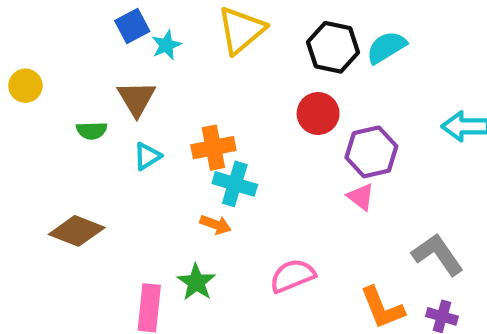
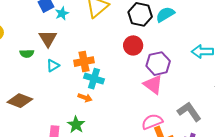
pink triangle: (361, 197) -> (153, 85), size x1.5
pink semicircle: (292, 276) -> (152, 122), moved

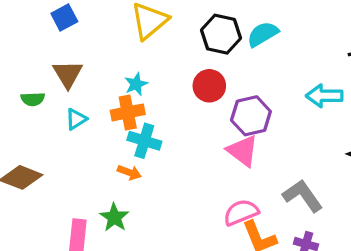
cyan star: (62, 13) -> (136, 84), moved

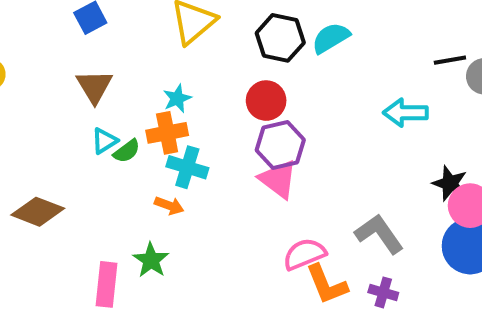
green semicircle: (33, 99) -> (127, 151), moved, turned -35
purple hexagon: (251, 116) -> (280, 145), moved
pink triangle: (243, 151) -> (278, 179), moved

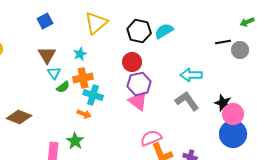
cyan star: (177, 99) -> (80, 54), moved
cyan arrow: (405, 113) -> (191, 75), moved
cyan triangle: (104, 141) -> (54, 73), moved, turned -32
gray L-shape: (379, 234) -> (187, 101), moved

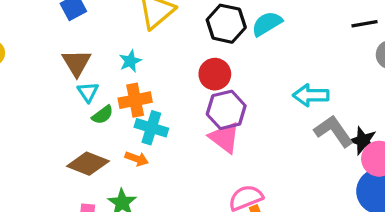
black line: (223, 42) -> (364, 24), moved
gray L-shape: (187, 101) -> (334, 131), moved
brown diamond: (19, 117) -> (88, 164), moved

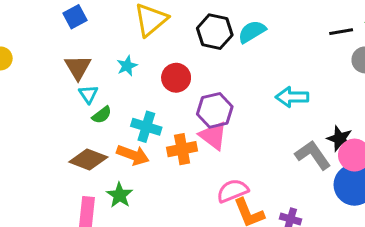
red circle: (215, 74) -> (176, 78), moved
orange cross: (135, 100) -> (182, 149), moved
gray L-shape: (334, 131) -> (313, 155), moved
orange arrow: (137, 159) -> (133, 155), size x1.5

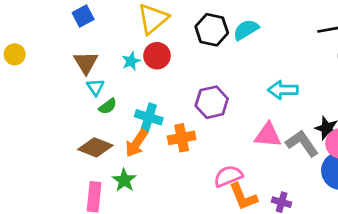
red circle: (176, 78) -> (157, 56), moved
pink triangle: (213, 136) -> (268, 135), moved, turned -32
orange arrow: (133, 155) -> (136, 143), turned 104

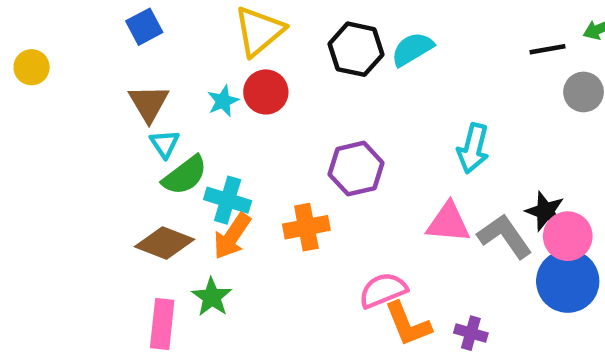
yellow circle: (15, 54) -> (32, 67), moved
cyan arrow: (283, 90) -> (473, 148), turned -76
green semicircle: (108, 106) -> (185, 175), size x1.5
cyan cross: (149, 117) -> (228, 200), moved

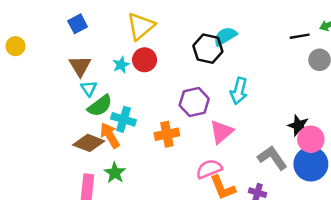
black hexagon: (356, 49) -> (208, 49), moved
cyan arrow: (473, 148) -> (239, 91), moved
pink triangle: (448, 223) -> (222, 132), moved, turned -45
orange arrow: (232, 236) -> (110, 136), moved, turned 115
gray L-shape: (505, 236) -> (272, 158), moved

